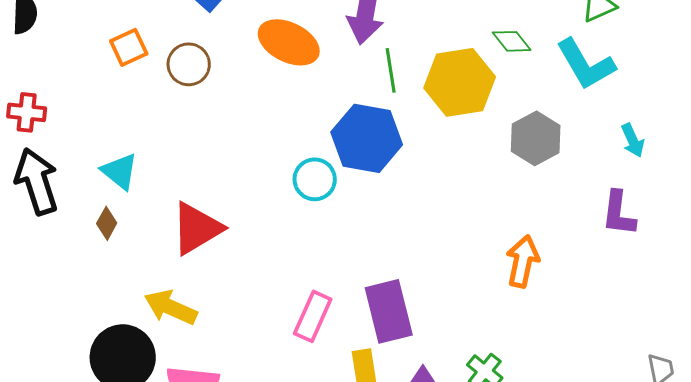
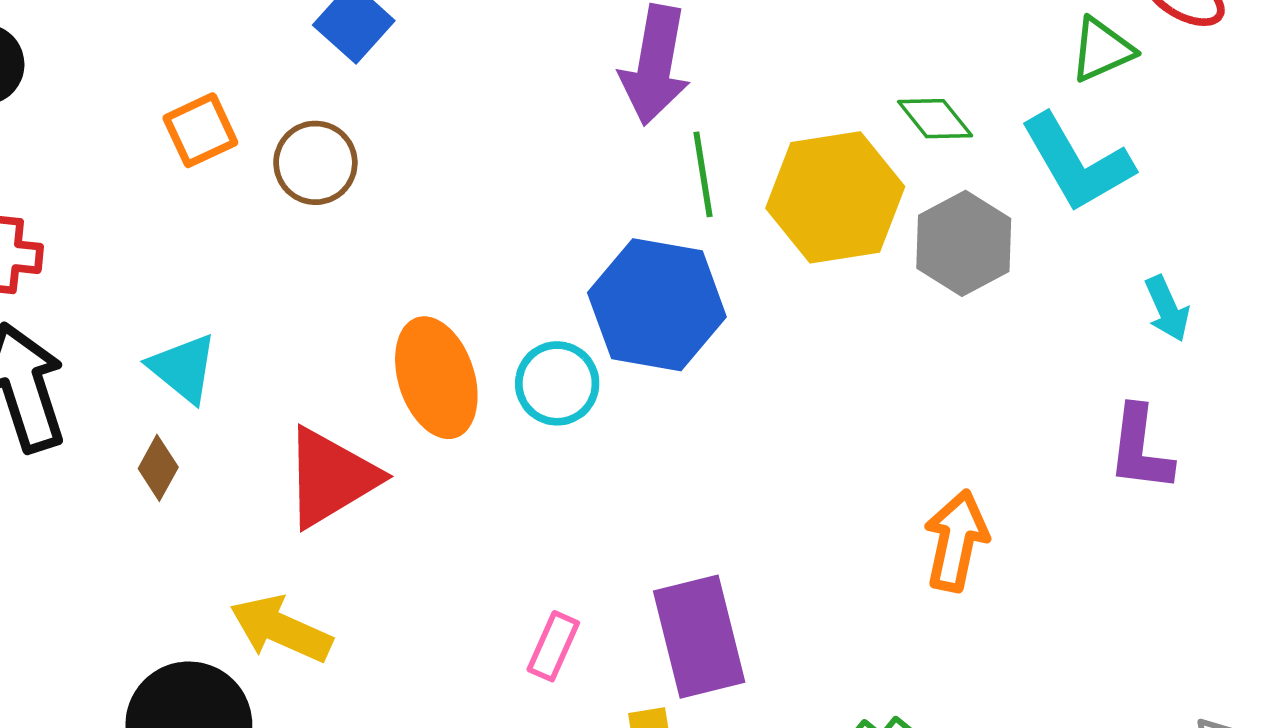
orange ellipse: (289, 42) -> (436, 378), moved, turned 46
gray hexagon: (536, 138) -> (964, 243), moved
pink rectangle: (313, 316) -> (553, 646), size x0.7

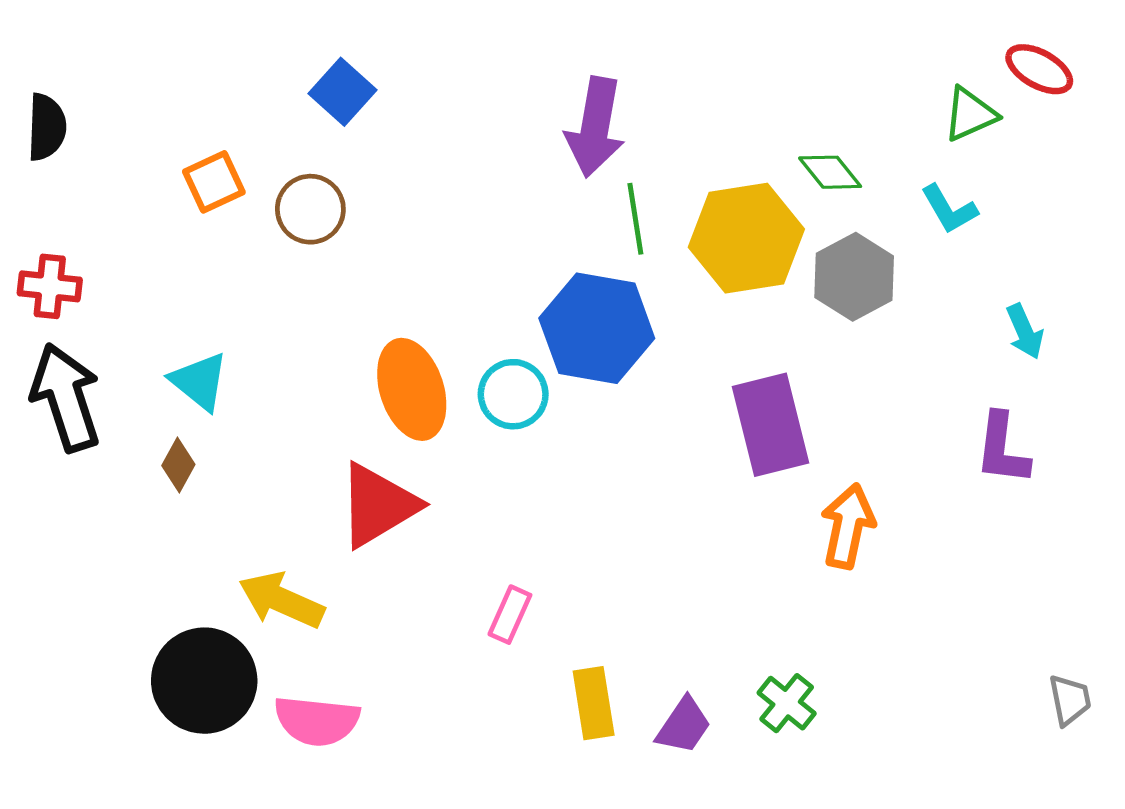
cyan L-shape: (1077, 163) -> (949, 209), size x0.6
red triangle: (331, 477) -> (378, 505), moved
purple rectangle: (699, 637) -> (771, 425), moved

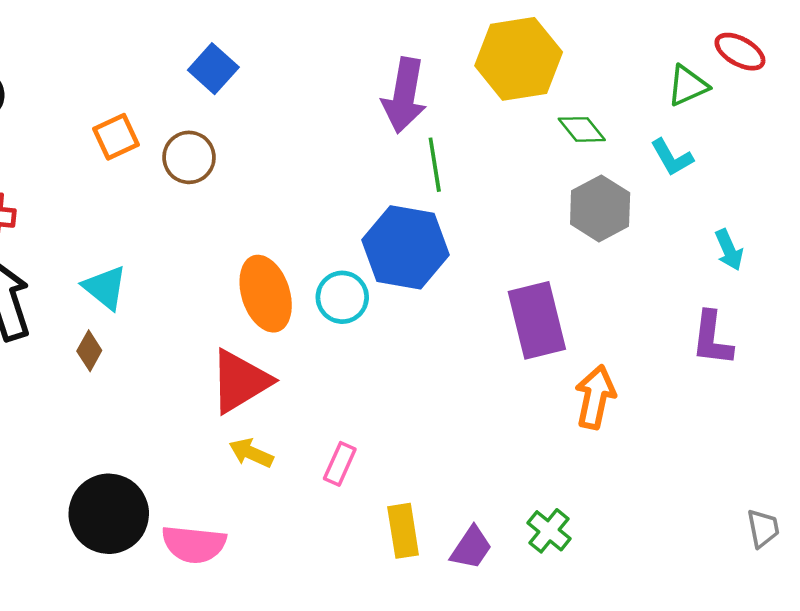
yellow hexagon: (746, 238) -> (519, 59), moved
yellow arrow: (281, 600) -> (251, 453), moved, size x0.7

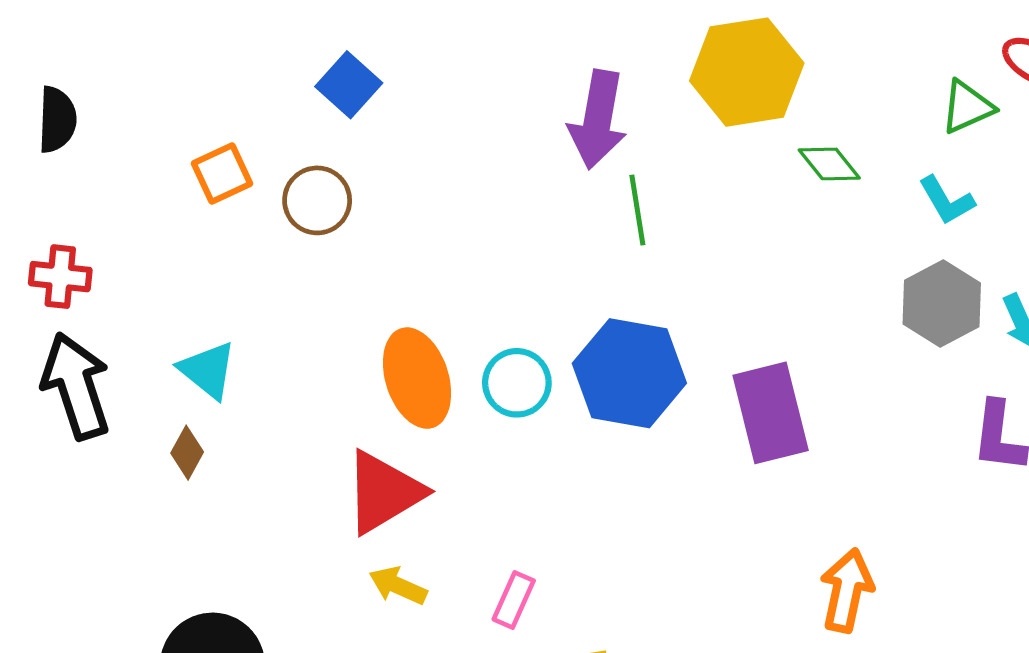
gray hexagon: (600, 208) -> (942, 304), moved
blue hexagon: (405, 247) -> (629, 373), moved
orange arrow: (595, 397) -> (847, 590), moved

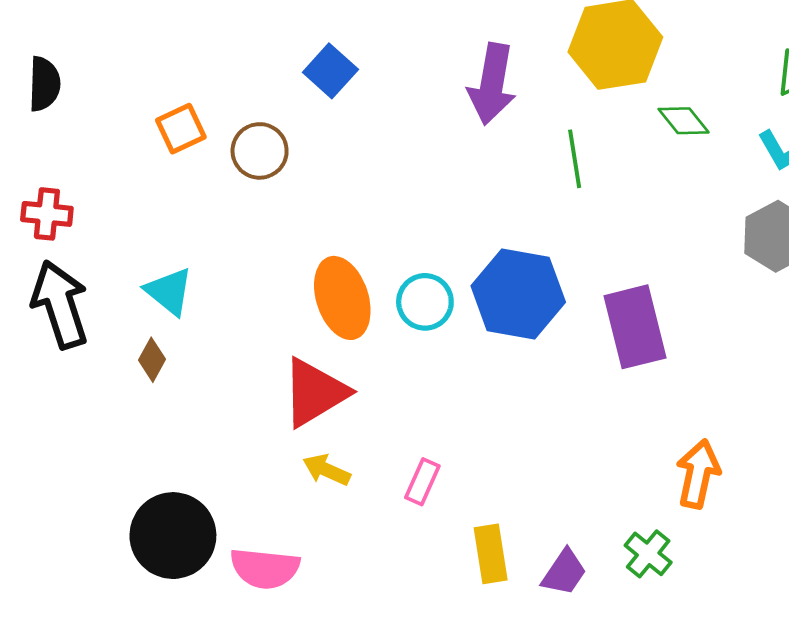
blue square: (349, 85) -> (330, 71), moved
green line: (637, 210) -> (575, 159), moved

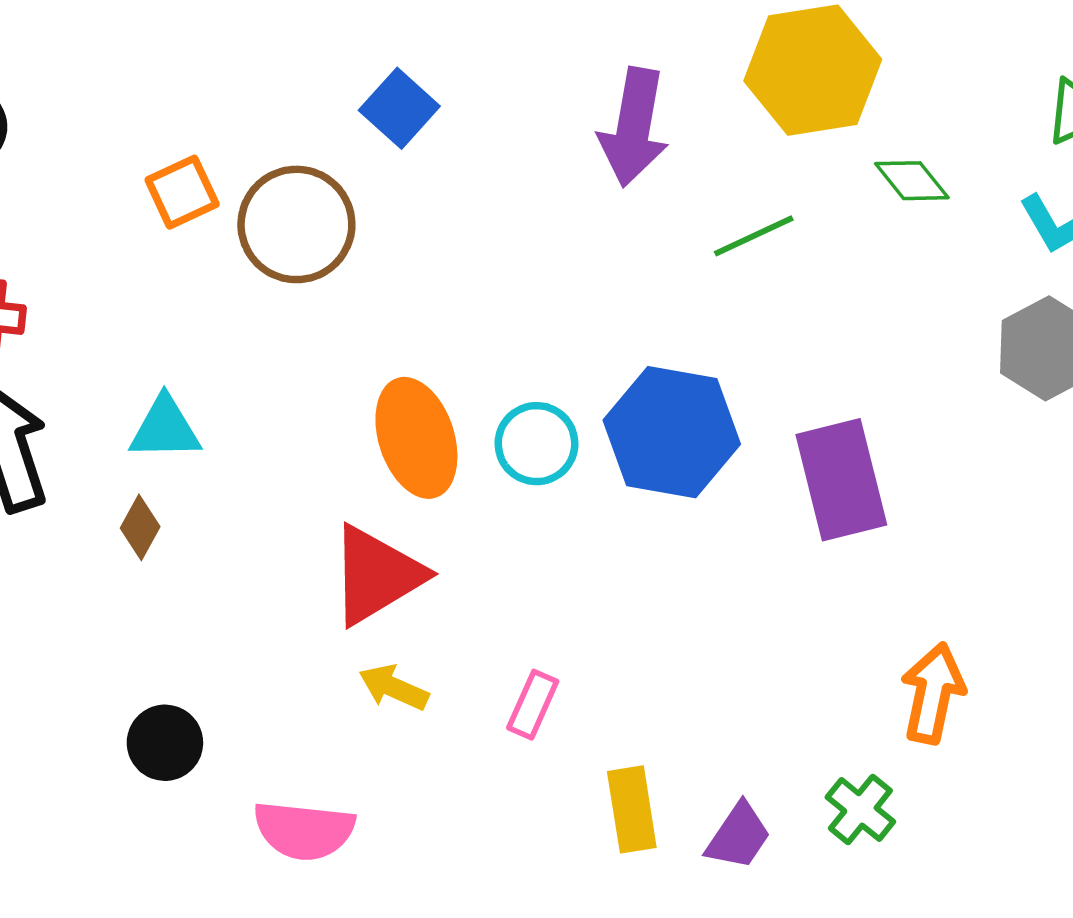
brown circle: (260, 151) -> (296, 224), size x1.4
green line: (575, 159) -> (754, 236), turned 74
cyan triangle: (169, 291) -> (165, 428), turned -40
black circle: (173, 536) -> (165, 743), moved, size x0.6

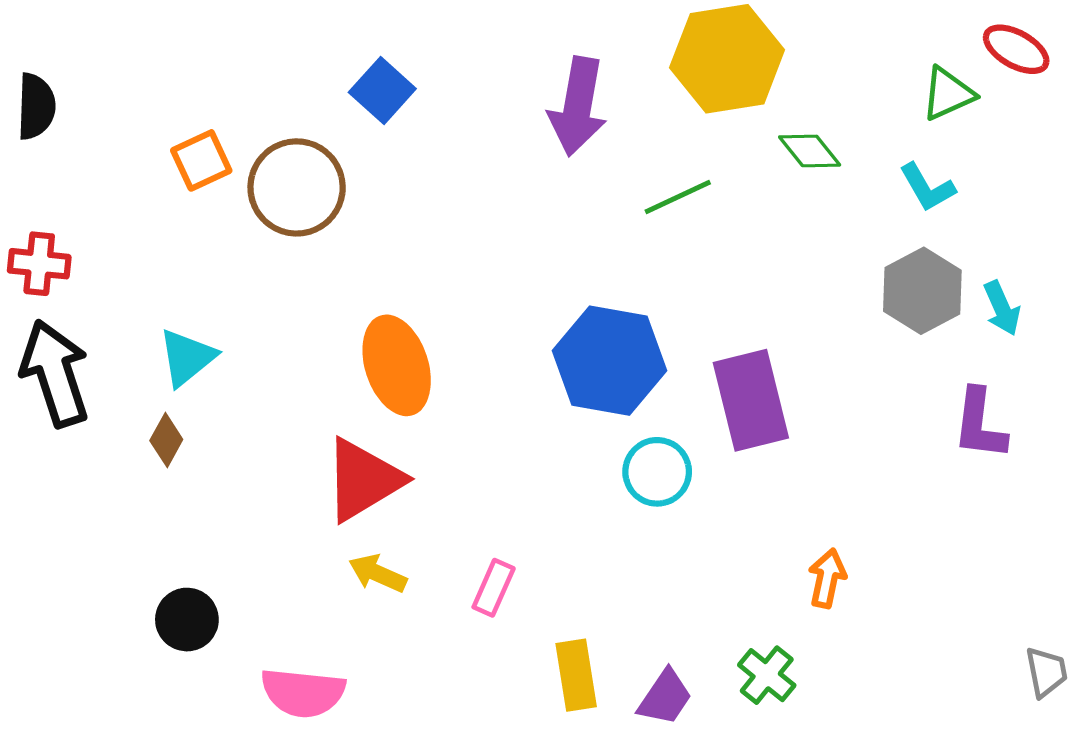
cyan triangle: (165, 428) -> (187, 357), turned -38
cyan circle: (536, 444) -> (657, 472), moved
orange arrow: (933, 693) -> (827, 578), size x0.7

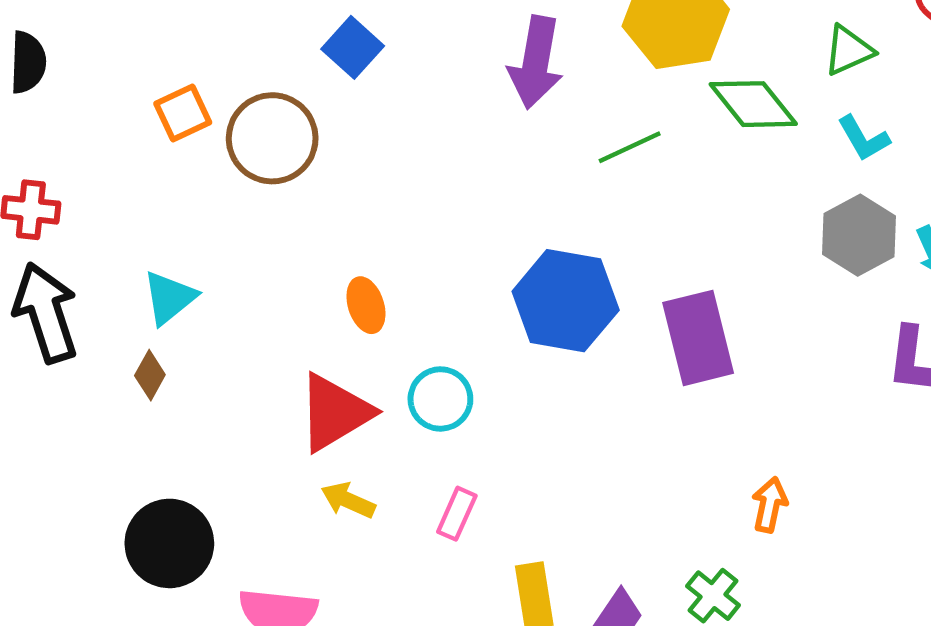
green triangle: (948, 94) -> (849, 50), moved
green diamond: (810, 151) -> (753, 104), size x1.5
orange ellipse: (397, 365) -> (366, 305), size x0.6
cyan circle: (657, 472) -> (440, 399), moved
black circle: (187, 620) -> (169, 543), size x1.5

